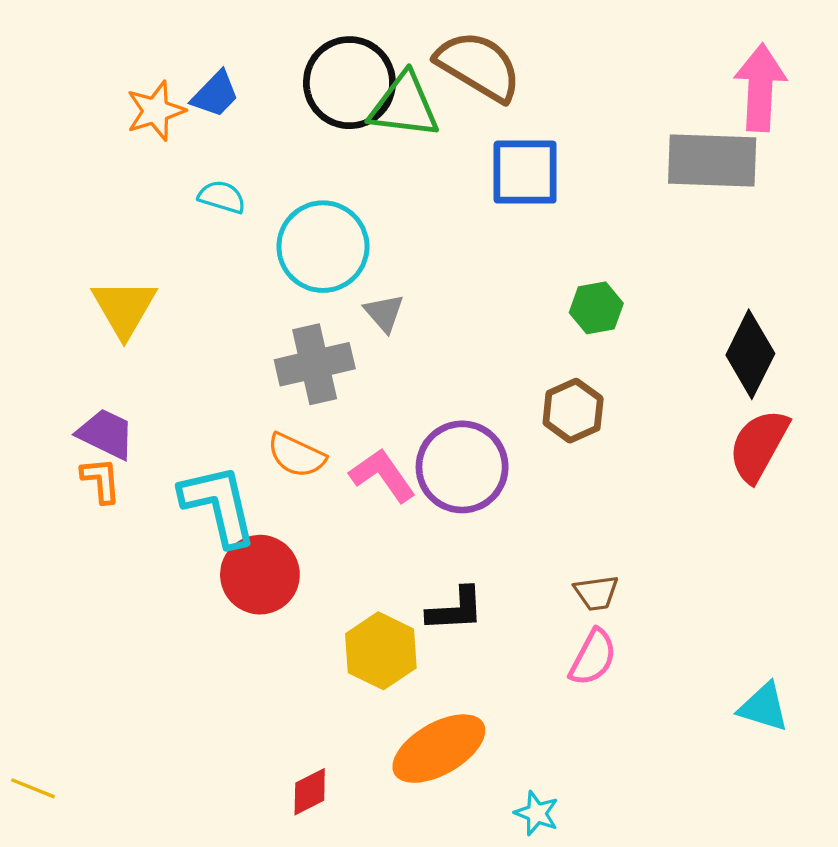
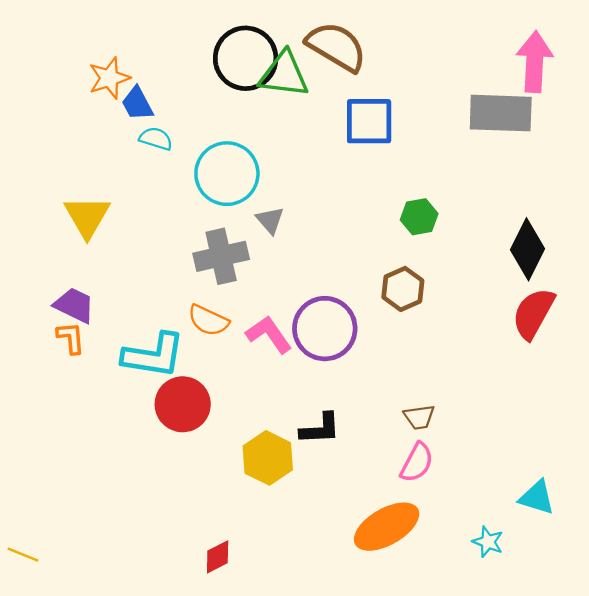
blue trapezoid: (215, 94) -> (137, 104), moved, turned 108
cyan L-shape: (219, 505) -> (154, 355), turned 112
orange ellipse: (439, 749) -> (387, 527), moved
cyan star: (537, 813) -> (488, 542), moved

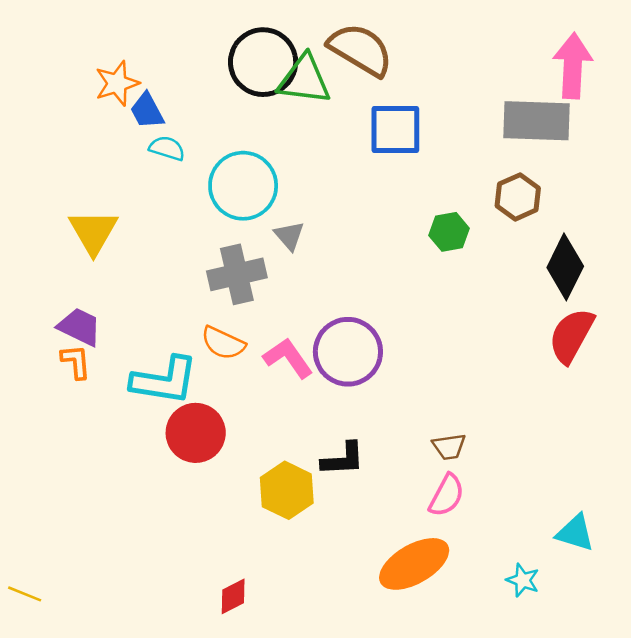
brown hexagon: (403, 289) -> (518, 197), moved

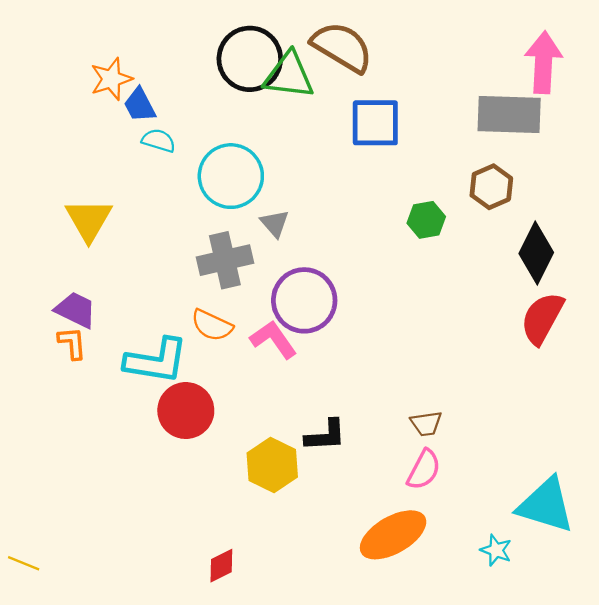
purple circle: (348, 352) -> (304, 300), moved
cyan triangle: (575, 533) -> (546, 505), size x1.6

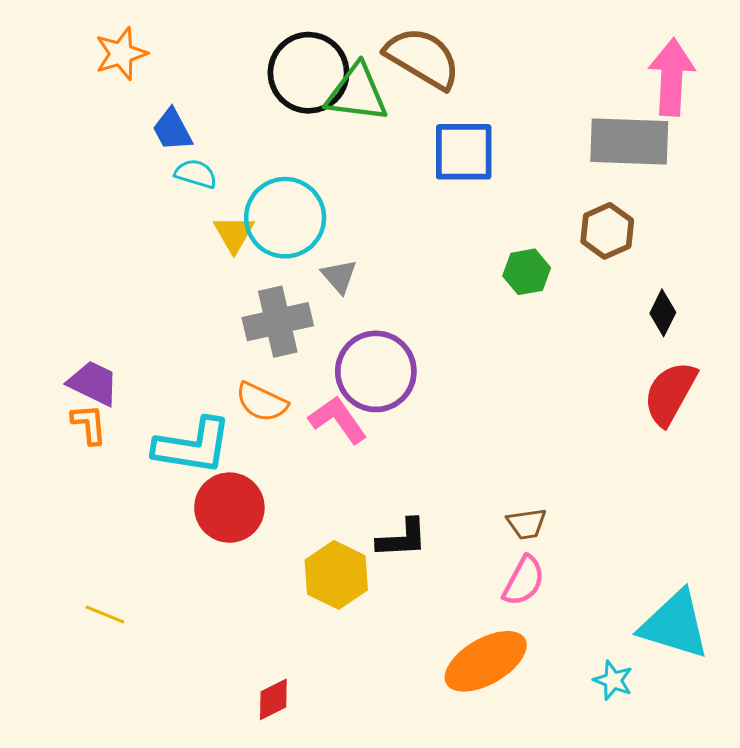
orange star: (111, 79) -> (121, 54), moved
yellow triangle: (89, 220) -> (234, 234), moved, size x0.7
black diamond: (536, 253) -> (663, 313), size x0.6
yellow line: (24, 563) -> (105, 614), moved

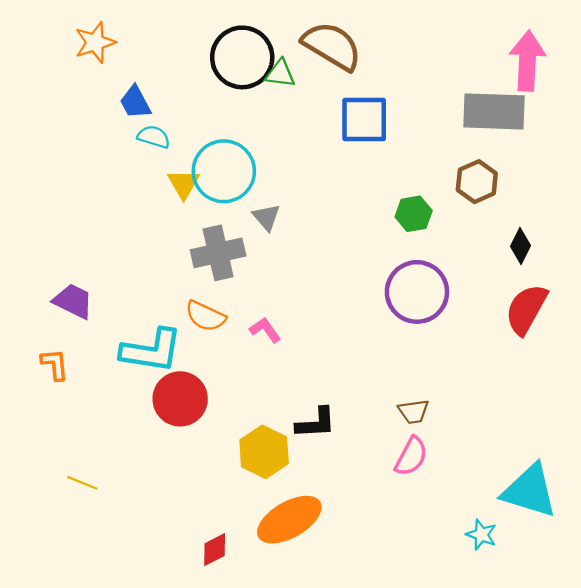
green triangle: (357, 93) -> (280, 74), size x0.6
purple circle: (376, 371) -> (417, 292), moved
pink L-shape: (338, 420) -> (265, 330), size x0.7
orange L-shape: (89, 424) -> (55, 364), moved
orange ellipse: (486, 661) -> (289, 520), moved

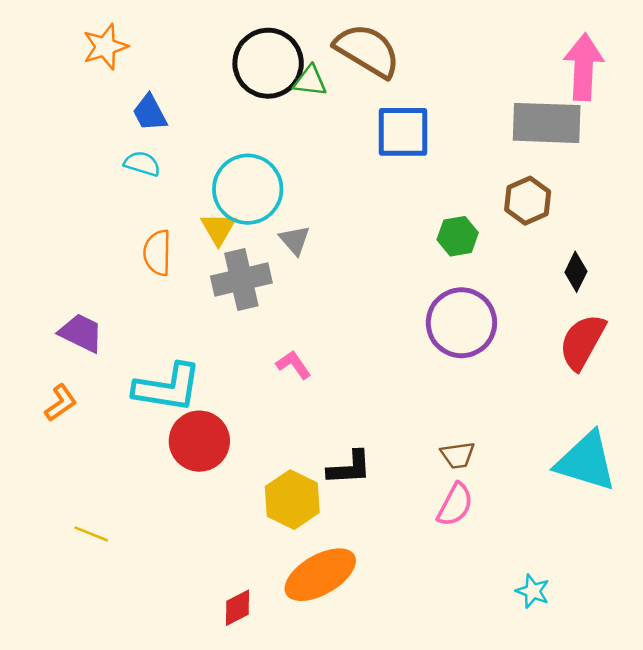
cyan semicircle: (154, 137) -> (142, 164), moved
yellow triangle: (184, 184) -> (218, 229), moved
orange semicircle: (205, 316) -> (157, 253), moved, turned 66
orange L-shape: (55, 364) -> (61, 403), turned 60
cyan triangle: (530, 491) -> (586, 461), moved

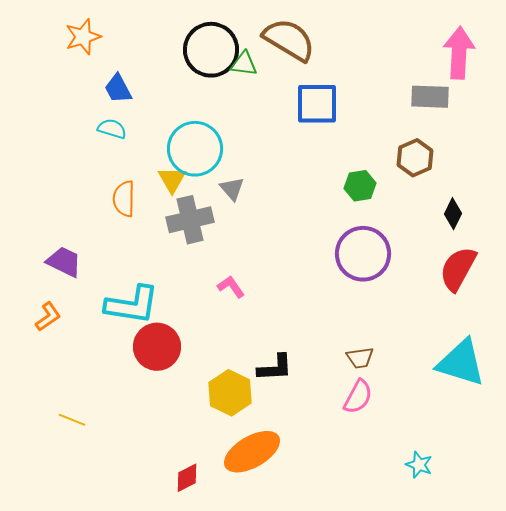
gray rectangle: (547, 123) -> (430, 97), size x0.7

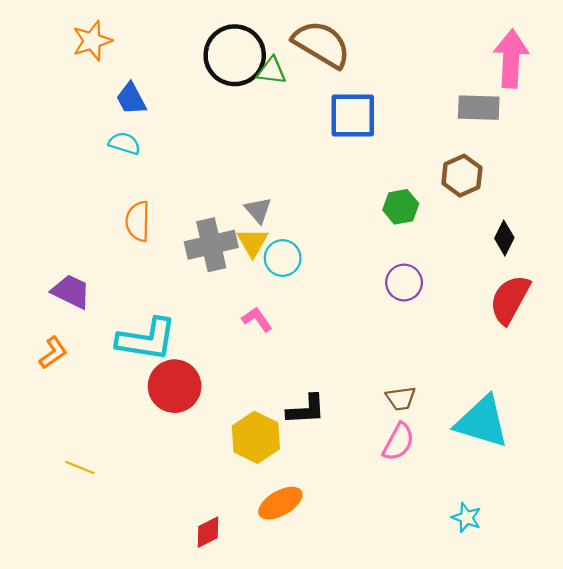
cyan circle: (195, 149) -> (283, 258), moved, size x0.6
yellow triangle: (172, 180) -> (253, 242), moved
purple circle: (363, 254) -> (404, 283), size x0.6
cyan triangle: (461, 363) -> (482, 422), moved
orange ellipse: (252, 452) -> (280, 503), size x0.7

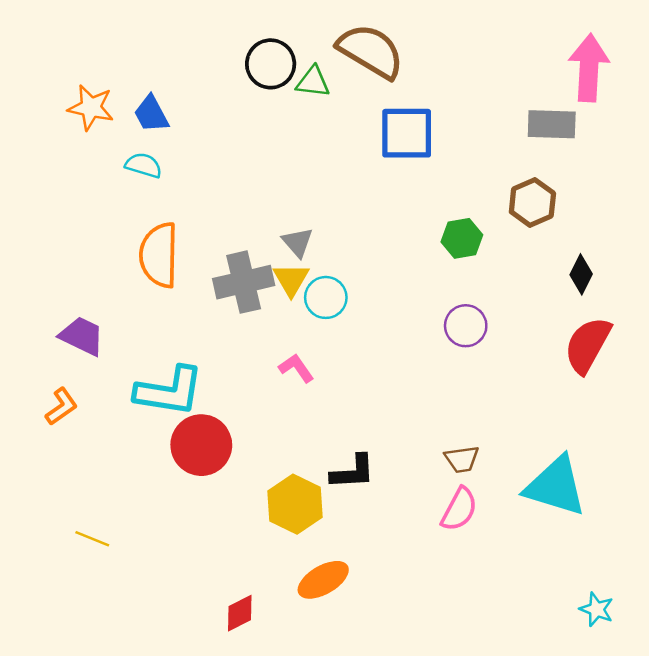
orange star: (92, 41) -> (91, 108), moved, turned 30
black circle: (235, 55) -> (271, 64), size x0.7
orange semicircle: (138, 221) -> (159, 255), size x1.4
cyan star: (466, 518) -> (597, 609), moved

